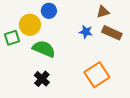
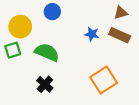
brown triangle: (103, 12) -> (121, 13), moved
yellow circle: (30, 25) -> (20, 27), moved
green square: (12, 38) -> (13, 50), moved

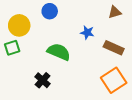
brown rectangle: (120, 35) -> (114, 48), moved
green semicircle: (47, 52) -> (59, 52), moved
orange square: (104, 80) -> (114, 80), moved

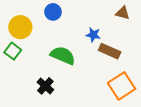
brown triangle: (115, 12) -> (123, 13), turned 32
green square: (12, 48) -> (13, 51), turned -35
brown rectangle: (114, 48) -> (110, 51), moved

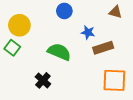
blue circle: (53, 12) -> (64, 11), moved
brown rectangle: (110, 51) -> (103, 48), turned -42
orange square: (122, 86) -> (114, 80), turned 35

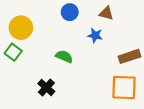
brown triangle: (115, 12) -> (106, 13), moved
brown rectangle: (103, 48) -> (130, 56), moved
green semicircle: (59, 52) -> (64, 56), size x0.7

